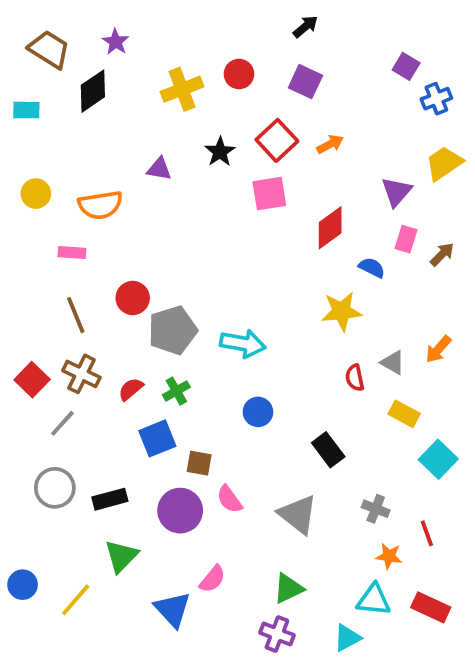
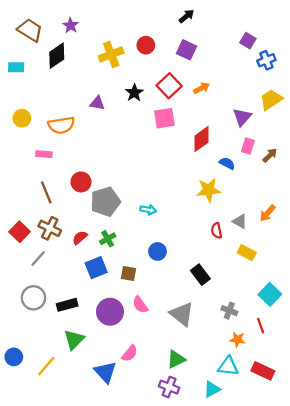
cyan arrow: (243, 344) -> (148, 210), size x0.6
cyan square: (438, 459) -> (270, 294), moved
brown square: (199, 463) -> (129, 273), moved

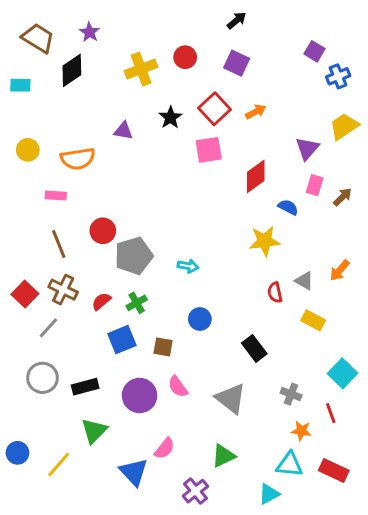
purple cross: (169, 387) -> (195, 491), moved, turned 30

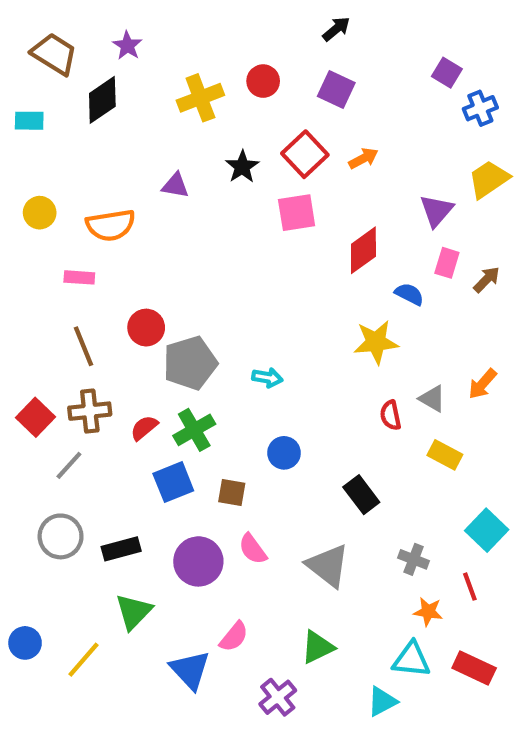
brown cross: (63, 290) -> (90, 411), turned -32
green cross: (137, 303) -> (194, 430), size x1.4

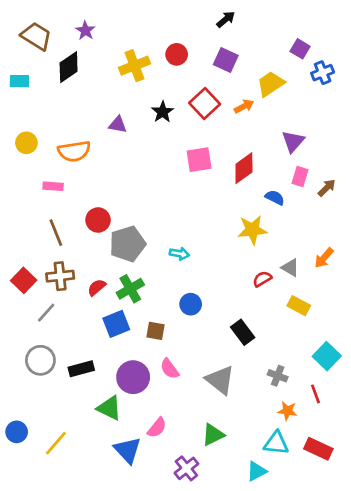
yellow trapezoid: (489, 179) -> (271, 84), moved
pink square: (297, 213) -> (199, 160), moved
red semicircle: (391, 415) -> (262, 279), turned 72
green triangle: (134, 612) -> (109, 408), moved, turned -48

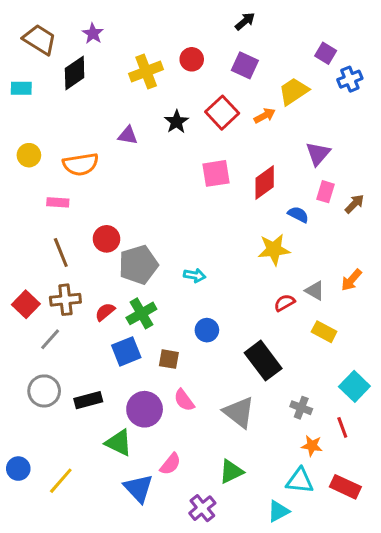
black rectangle: (243, 332) -> (263, 361), size x1.4

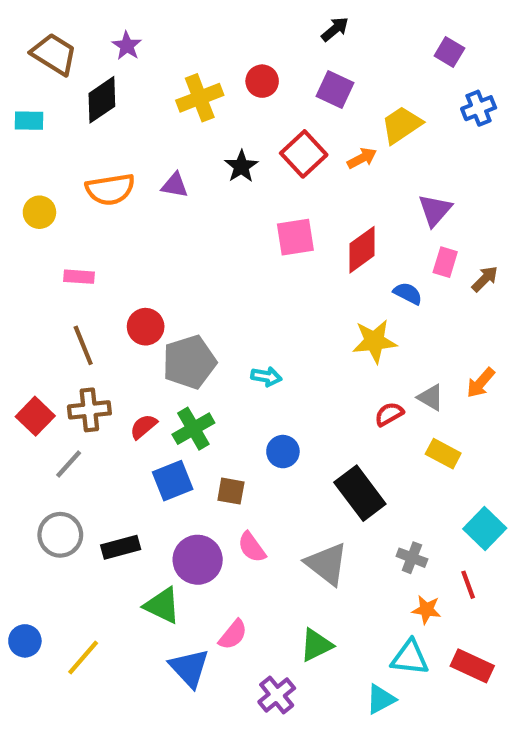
purple square: (326, 53) -> (449, 52), moved
orange semicircle: (81, 164) -> (110, 189), moved

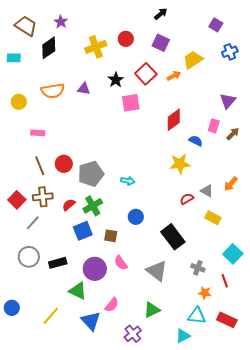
purple triangle: (435, 210) -> (228, 101), moved
pink square: (295, 237) -> (131, 103), moved
red circle: (146, 327) -> (64, 164), moved
yellow line: (83, 658) -> (51, 316), moved

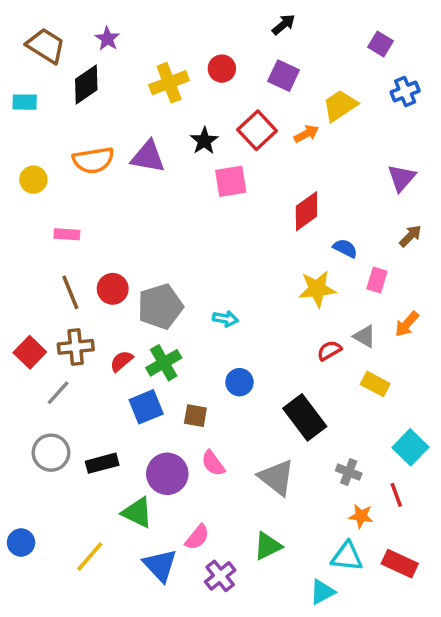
purple triangle: (84, 89) -> (148, 157), size x1.5
pink rectangle: (214, 126) -> (377, 280), moved
purple cross: (133, 334) -> (220, 576), moved

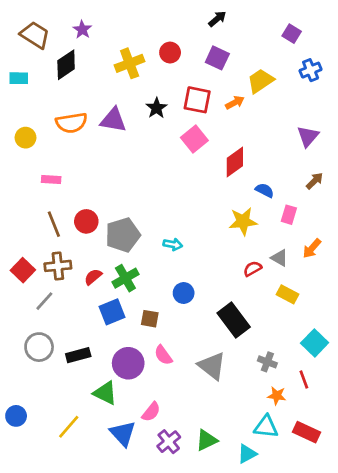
red square: (257, 130) -> (197, 100), turned -36
pink square: (231, 181) -> (194, 139), moved, turned -30
green triangle: (268, 546) -> (207, 440), moved

